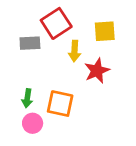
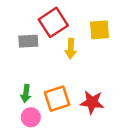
red star: (97, 71) -> (92, 102), moved, turned 30
orange square: (60, 104) -> (57, 99), turned -30

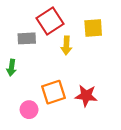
green arrow: (26, 94) -> (12, 68), moved

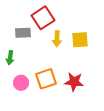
yellow square: (93, 28) -> (80, 40), moved
pink circle: (29, 110) -> (21, 83), moved

